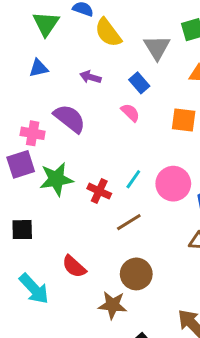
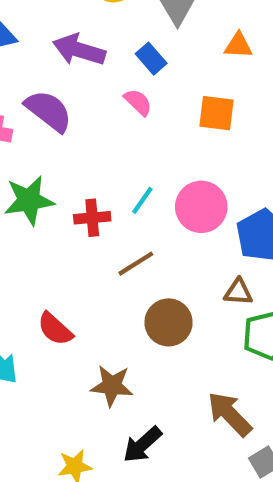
purple arrow: (90, 77) -> (79, 50), size x1.6
red cross: (99, 191) -> (92, 218), turned -30
brown circle: (136, 274) -> (169, 322), moved

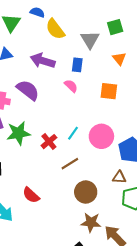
orange triangle: (238, 45) -> (119, 59), turned 48
blue rectangle: (151, 59) -> (77, 65), turned 48
red cross: (92, 218) -> (49, 142), turned -35
brown star: (112, 386) -> (91, 222), moved

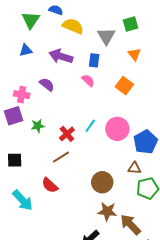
yellow semicircle: (55, 29) -> (73, 26), turned 150
purple semicircle: (28, 90) -> (47, 85), size x0.7
orange square: (109, 91) -> (124, 86), turned 30
green star: (18, 133) -> (38, 126), size x0.6
brown line: (70, 164) -> (61, 157), moved

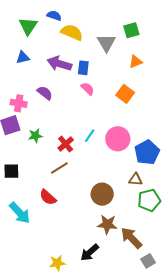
orange triangle: (134, 54) -> (136, 62), turned 48
blue rectangle: (94, 60) -> (83, 68), moved

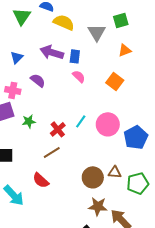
blue triangle: (23, 57) -> (17, 57), moved, turned -32
brown triangle: (136, 179) -> (115, 172), moved

